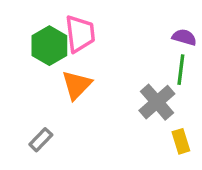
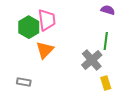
purple semicircle: (184, 37) -> (108, 10), moved
gray rectangle: (41, 140) -> (24, 82), turned 56

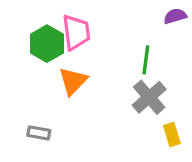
purple semicircle: (108, 10) -> (175, 16), turned -32
green line: (106, 41) -> (146, 60), moved

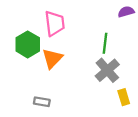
green hexagon: (47, 44) -> (28, 44), moved
gray rectangle: (39, 133) -> (42, 102), moved

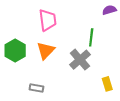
green hexagon: (28, 44) -> (15, 50), moved
gray cross: (107, 70) -> (80, 60), moved

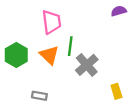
green line: (91, 37) -> (70, 46), moved
orange triangle: (46, 50) -> (49, 55), turned -30

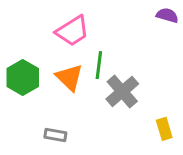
purple semicircle: (119, 11) -> (167, 15), turned 32
pink trapezoid: (52, 22) -> (72, 31), turned 65

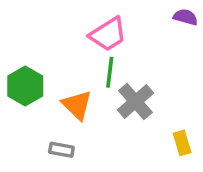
pink trapezoid: (72, 31) -> (108, 34), moved
orange triangle: (69, 78) -> (77, 105), moved

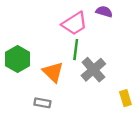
purple semicircle: (186, 17) -> (104, 12), moved

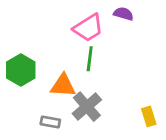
gray cross: (93, 70) -> (87, 107), moved
orange triangle: (53, 72) -> (63, 85), turned -40

